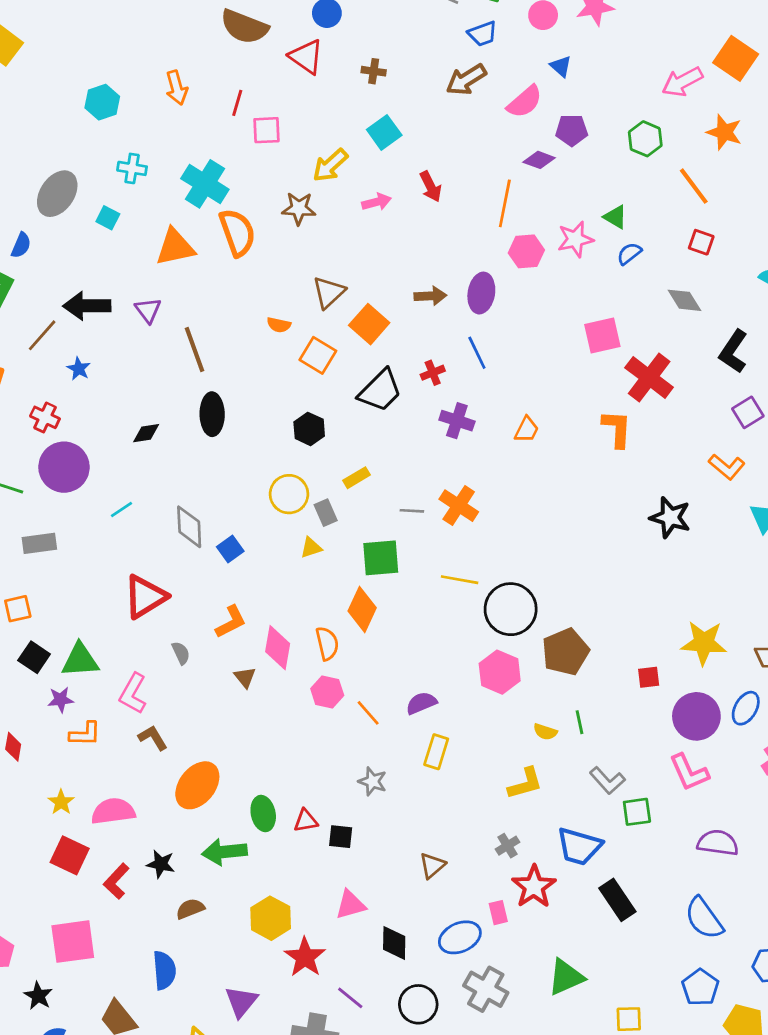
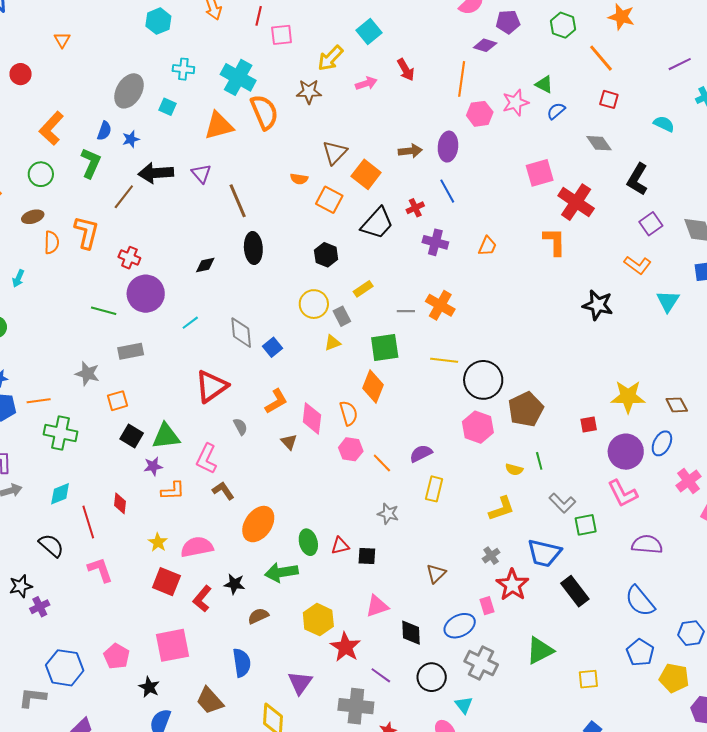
blue star: (79, 369) -> (131, 139), moved, turned 30

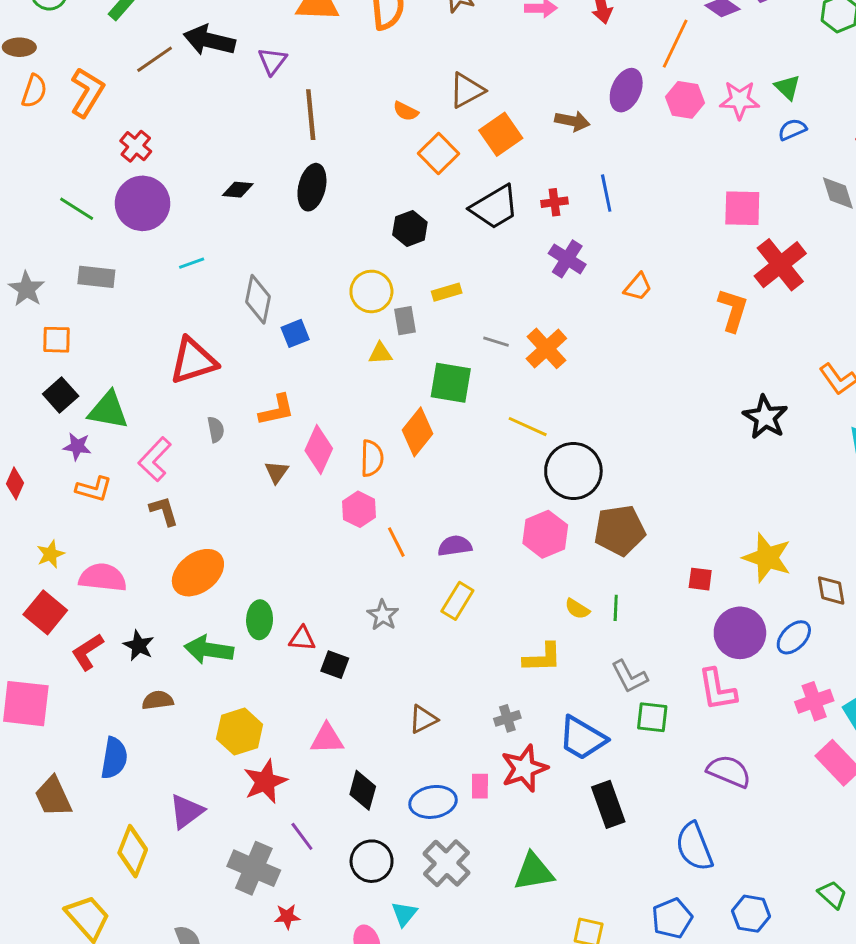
purple ellipse: (448, 147) -> (626, 90), moved

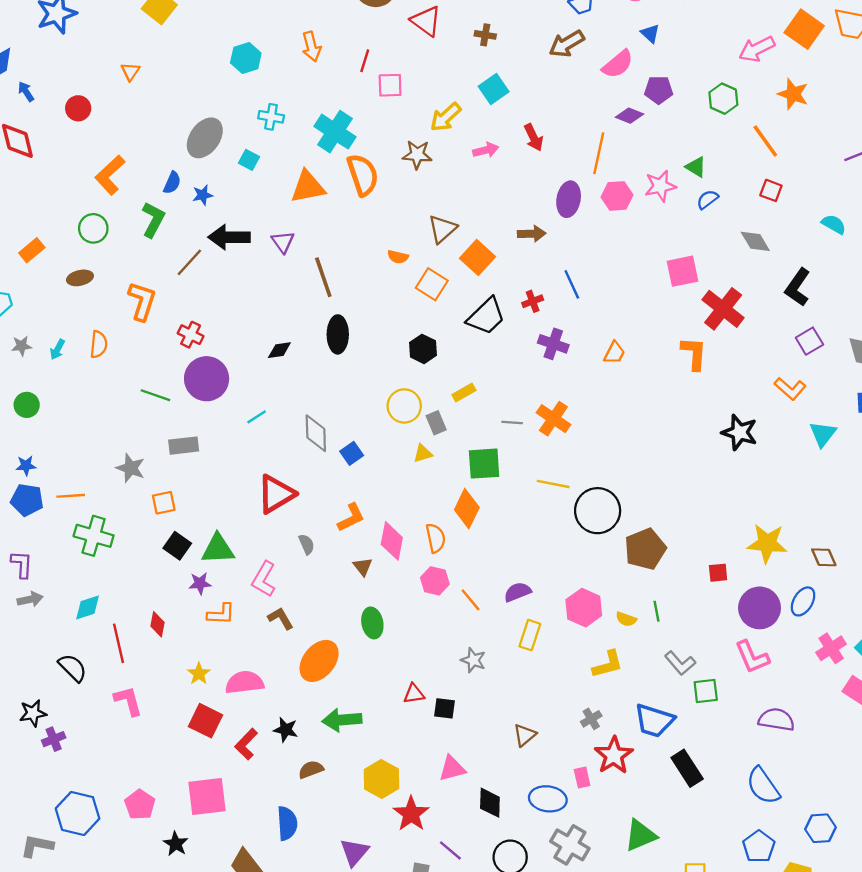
orange semicircle: (34, 91) -> (99, 344), moved
pink hexagon: (545, 534) -> (584, 608), moved
green ellipse: (260, 620) -> (372, 623), moved
blue ellipse: (433, 802) -> (548, 799), turned 30

